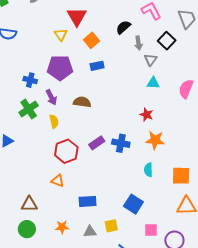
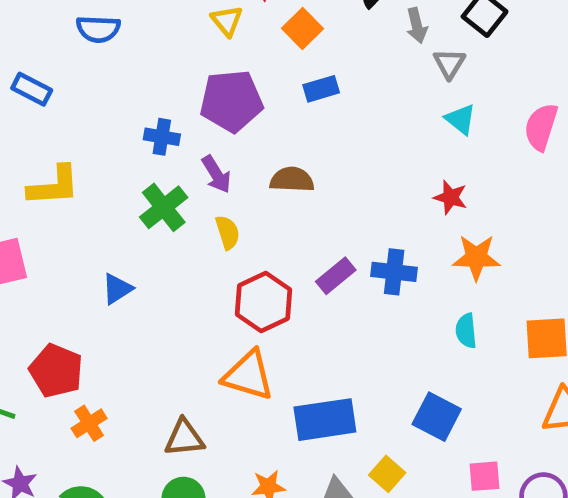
cyan triangle: (153, 83) -> (461, 119), turned 40
orange triangle: (58, 181) -> (248, 375), size x1.6
blue rectangle: (88, 201) -> (325, 420), size x1.4
yellow square: (111, 226) -> (387, 474), turned -32

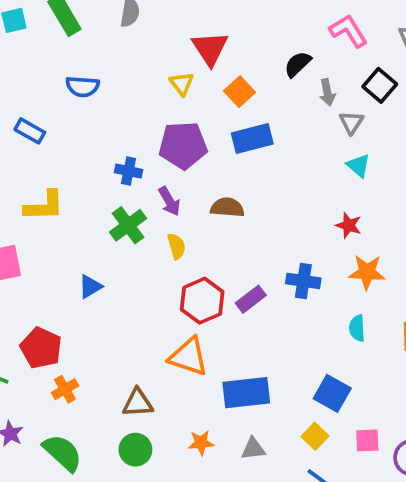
blue rectangle: (321, 89) -> (252, 138), size x1.5
purple rectangle: (336, 276) -> (251, 299), moved
yellow square: (387, 474) -> (315, 436), moved

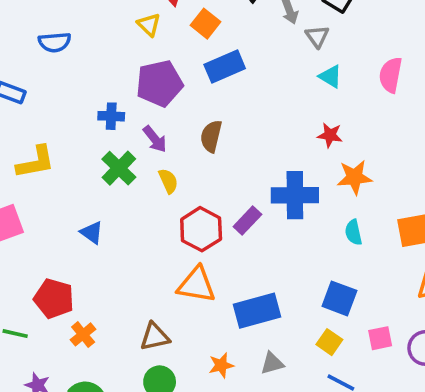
brown semicircle: (227, 207) -> (211, 136), turned -72
blue cross: (303, 281) -> (295, 195), size x1.4
blue triangle: (90, 287) -> (92, 233), turned -45

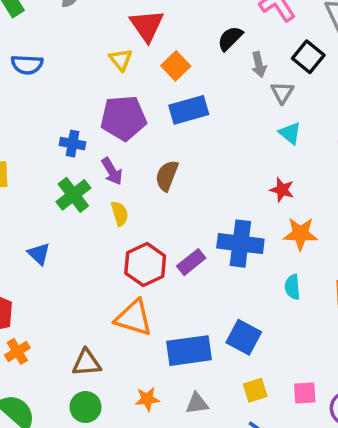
blue square: (339, 298) -> (244, 337), moved
yellow square: (329, 342) -> (255, 390), turned 30

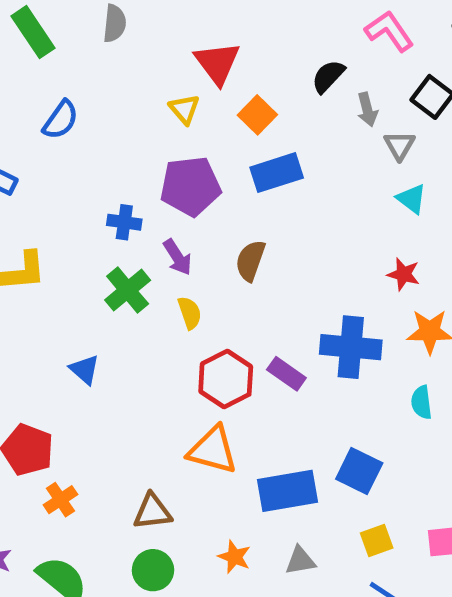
blue semicircle: (27, 65) -> (61, 120), turned -56
purple rectangle: (191, 262) -> (286, 374), turned 76
orange star: (147, 399) -> (234, 557), turned 30

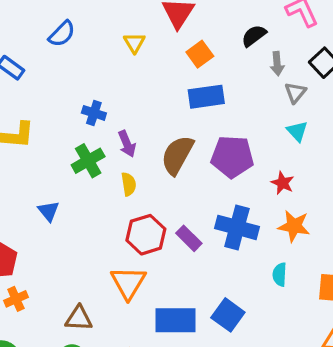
yellow triangle: (184, 109) -> (134, 43), moved
purple pentagon: (190, 186) -> (232, 157), moved
brown semicircle: (250, 261) -> (177, 155), size x1.4
orange triangle: (213, 450) -> (128, 283), turned 36

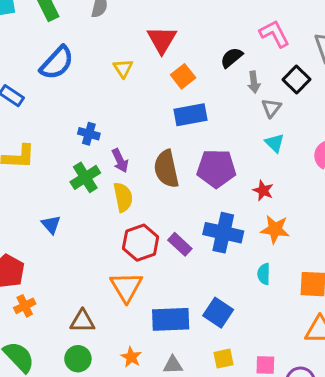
blue semicircle: (62, 34) -> (57, 63), size x1.4
brown semicircle: (177, 155) -> (166, 169), turned -39
yellow semicircle: (129, 184) -> (123, 197), size x1.4

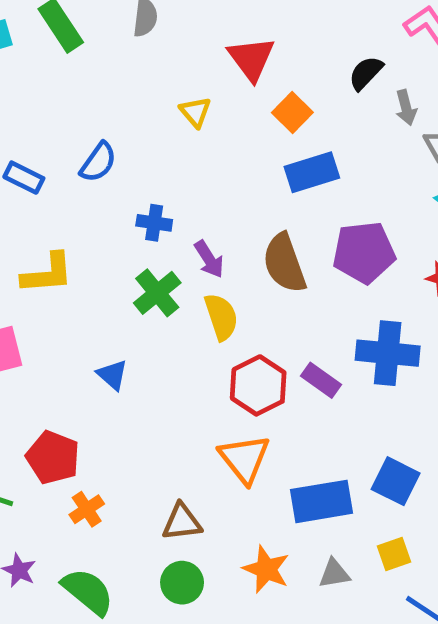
blue semicircle: (57, 63) -> (98, 162), moved, size x0.7
orange star: (131, 357) -> (266, 569), size x1.4
yellow square: (224, 359) -> (394, 554), moved

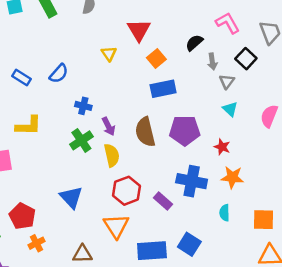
blue triangle: (112, 375) -> (71, 197), moved, size x1.5
purple rectangle: (321, 380) -> (163, 201), moved

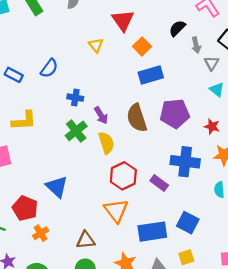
blue triangle: (71, 197) -> (57, 187), moved

